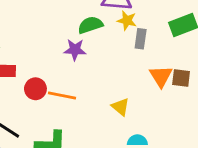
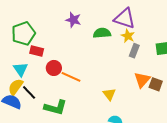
purple star: (75, 50) -> (73, 20), moved

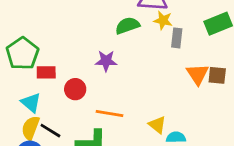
purple star: (73, 20) -> (106, 61), moved
orange line: (71, 77) -> (109, 114), moved
yellow triangle: (109, 94) -> (157, 125), moved

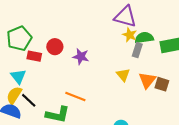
green semicircle: (127, 26) -> (144, 38), moved
red circle: (75, 89) -> (55, 47), moved
yellow triangle: (157, 125) -> (123, 75), moved

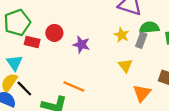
yellow star: (130, 35) -> (122, 35), moved
orange triangle: (147, 80) -> (142, 93), moved

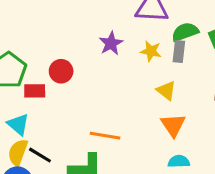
purple star: (81, 45) -> (111, 43), moved, turned -30
orange triangle: (142, 93) -> (173, 125), moved

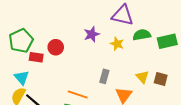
gray rectangle: (179, 51) -> (104, 76), moved
yellow triangle: (166, 91) -> (142, 77), moved

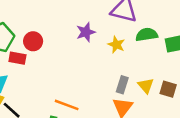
red circle: (56, 47) -> (33, 41), moved
gray rectangle: (104, 76) -> (122, 85), moved

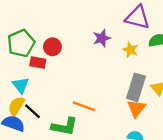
gray rectangle: (122, 85) -> (136, 87), size x1.6

